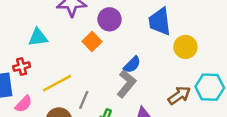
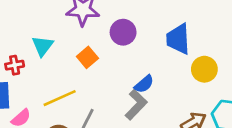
cyan triangle: (38, 37) -> (43, 46), turned -50
orange square: (92, 41) -> (87, 57), moved
red cross: (22, 67) -> (15, 65), moved

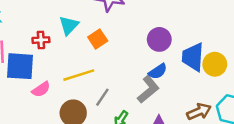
purple circle: (123, 32) -> (159, 39), moved
blue trapezoid: (178, 39) -> (193, 57), moved
orange square: (87, 57) -> (98, 39), moved

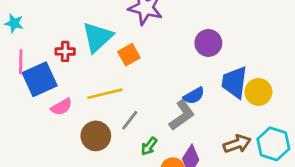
cyan triangle: (69, 25) -> (97, 37), size x1.4
purple circle: (159, 39) -> (208, 43), moved
blue square: (20, 66) -> (40, 79), turned -32

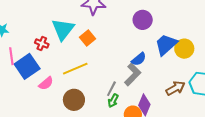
red cross: (65, 51) -> (42, 44), turned 32
blue trapezoid: (234, 82) -> (166, 45), turned 50
gray line: (130, 120) -> (111, 89), moved

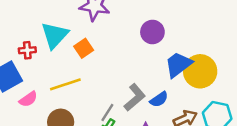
red cross: (42, 44) -> (27, 50), turned -32
yellow circle: (184, 49) -> (200, 71), size x1.4
blue semicircle: (139, 59) -> (159, 99), moved

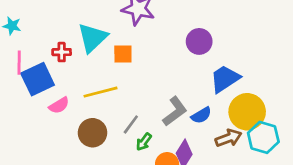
orange square: (84, 48) -> (123, 54), turned 30
yellow circle: (200, 71) -> (247, 112), moved
gray line: (107, 112) -> (131, 124), moved

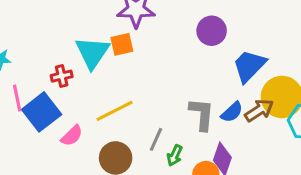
orange square: (123, 54) -> (122, 44), moved
gray L-shape: (175, 111) -> (202, 114), turned -36
brown arrow: (228, 138) -> (259, 110), moved

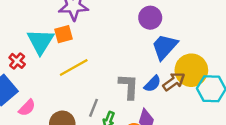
purple circle: (212, 31) -> (150, 18), moved
red cross: (62, 76) -> (17, 61), turned -35
yellow line: (115, 111) -> (74, 68), moved

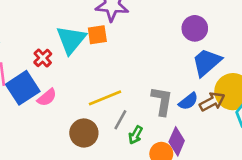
yellow line: (74, 68) -> (105, 98), moved
pink semicircle: (27, 108) -> (47, 97), moved

